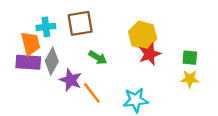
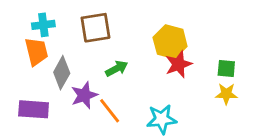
cyan cross: (46, 27) -> (43, 25), moved
green arrow: (98, 58) -> (117, 69), turned -60
purple rectangle: (28, 62) -> (34, 109), moved
purple star: (71, 80) -> (84, 95), turned 30

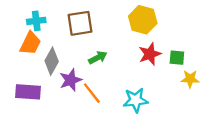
yellow hexagon: (170, 42) -> (143, 20), moved
orange trapezoid: (36, 52) -> (30, 43), turned 40
green square: (226, 69) -> (177, 58), moved

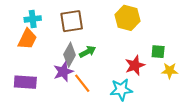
red star: (150, 54) -> (135, 65), moved
gray diamond: (52, 61) -> (70, 55), moved

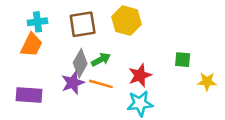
yellow hexagon: (128, 18) -> (126, 21), moved
red star: (135, 65) -> (140, 75), moved
yellow star: (170, 71) -> (207, 82), moved
orange line: (82, 83) -> (101, 84), moved, turned -36

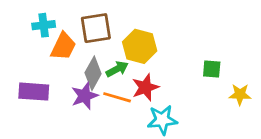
yellow hexagon: (126, 21) -> (140, 46), moved
orange trapezoid: (31, 45) -> (63, 46), moved
red star: (140, 75) -> (145, 87), moved
purple rectangle: (29, 95) -> (34, 92), moved

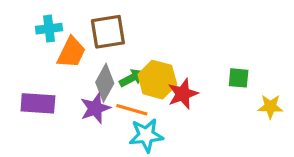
yellow hexagon: (140, 46) -> (157, 80), moved
red star: (145, 87) -> (183, 94), moved
cyan star: (162, 120) -> (146, 135), moved

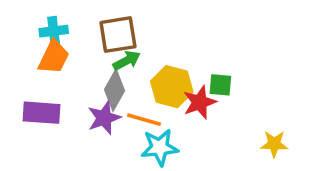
orange trapezoid: (71, 52) -> (54, 57), moved
green arrow: (132, 78) -> (127, 61), moved
green square: (239, 78) -> (220, 85), moved
yellow star: (270, 107) -> (274, 144), moved

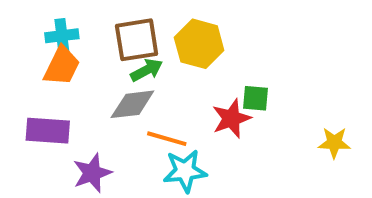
yellow hexagon: (172, 87) -> (199, 44), moved
gray diamond: (114, 90) -> (132, 104), turned 54
purple star: (104, 118) -> (92, 173), moved
yellow star: (274, 144) -> (334, 143), moved

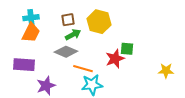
brown square: (137, 40) -> (68, 20), size x0.6
gray diamond: (132, 104) -> (66, 52), turned 30

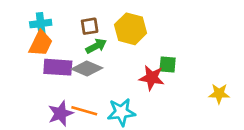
red star: (115, 59) -> (152, 78), turned 30
purple rectangle: (24, 65) -> (58, 67), moved
orange line: (83, 69) -> (84, 111), moved

